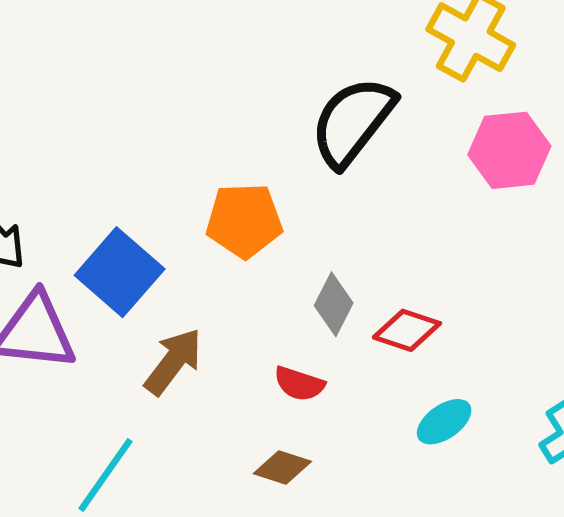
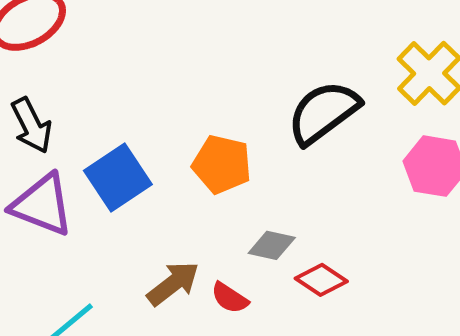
gray diamond: (334, 304) -> (272, 245), turned 60
brown arrow: (173, 362) -> (173, 284), moved

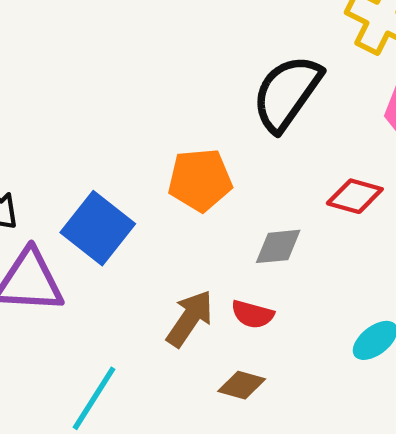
red diamond: (321, 280) -> (355, 196), moved

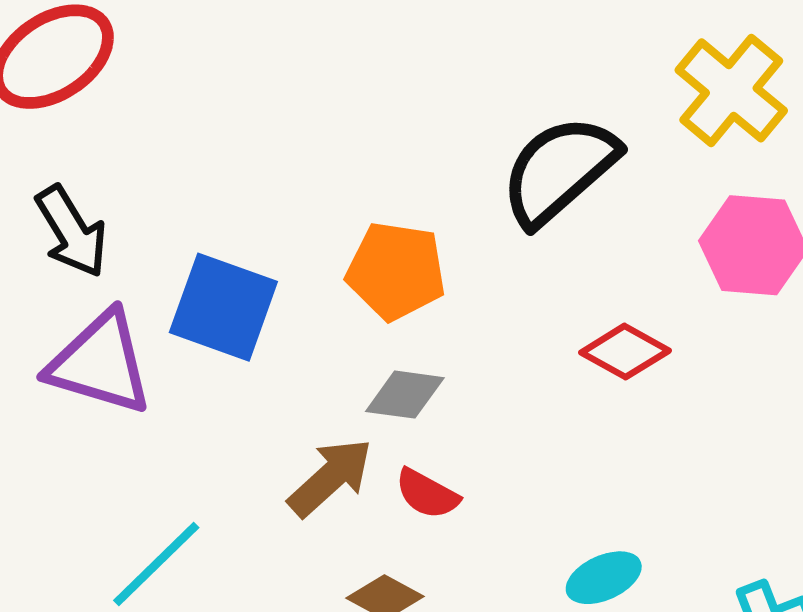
blue square: (98, 228) -> (223, 307), turned -32
gray diamond: (278, 246) -> (405, 395), moved

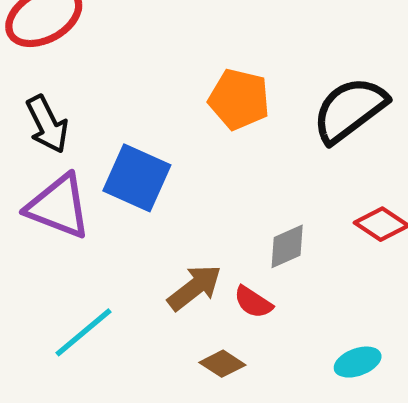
orange pentagon: (396, 271) -> (239, 99), moved
gray diamond: (405, 395) -> (287, 246), moved, turned -36

